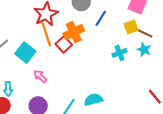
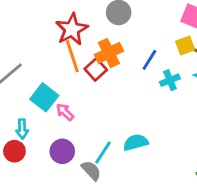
blue line: (101, 18) -> (149, 60), moved
cyan square: (25, 52) -> (44, 97), moved

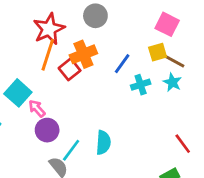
orange line: (72, 56) -> (48, 55), turned 32
cyan semicircle: (136, 142) -> (103, 143), turned 105
purple circle: (62, 151) -> (47, 130), moved

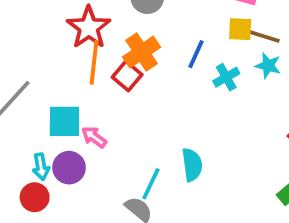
yellow square: (158, 52) -> (240, 29), turned 30
cyan square: (18, 93) -> (64, 121), turned -30
purple circle: (47, 130) -> (69, 168), moved

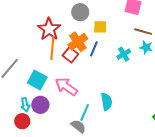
yellow square: (240, 29) -> (100, 27), moved
blue line: (196, 54) -> (94, 49), moved
cyan square: (64, 121) -> (37, 80), turned 30
pink arrow: (94, 137) -> (66, 86), moved, size x1.6

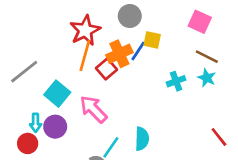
blue line: (94, 49) -> (138, 51), moved

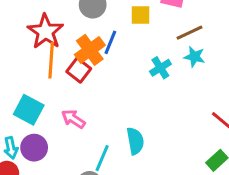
yellow square: (152, 40) -> (141, 15), moved
brown line: (207, 57) -> (189, 33), turned -40
pink arrow: (93, 109) -> (73, 119), size x0.7

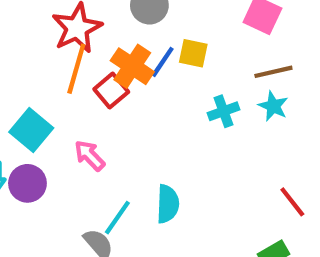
yellow square: (141, 15) -> (193, 53), moved
orange cross: (90, 50) -> (132, 66), turned -32

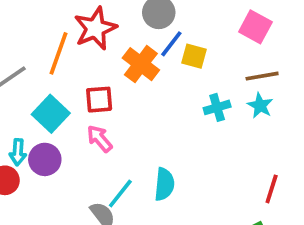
blue line: (163, 62) -> (171, 44), moved
orange line: (76, 69) -> (59, 53), moved
red square: (111, 90) -> (99, 100), moved, turned 32
red line: (292, 202) -> (272, 189), turned 52

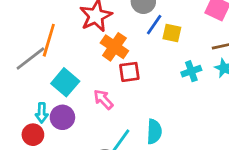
orange line: (59, 53) -> (49, 40), moved
orange cross: (141, 64) -> (114, 47), moved
red square: (99, 100) -> (129, 72), moved

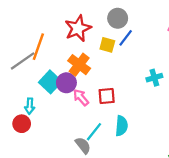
yellow square: (172, 33) -> (107, 45), moved
orange cross: (114, 47) -> (79, 65), moved
red square: (129, 72) -> (107, 96), moved
purple circle: (62, 117) -> (66, 83), moved

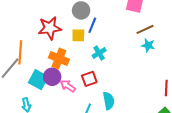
red star: (78, 28) -> (50, 28), turned 30
cyan cross: (154, 78) -> (99, 53), moved

